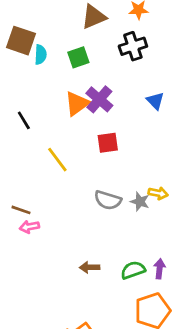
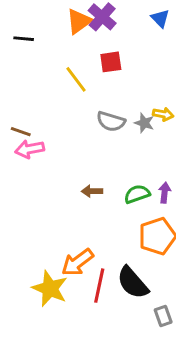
black line: (24, 120) -> (24, 39), turned -54
yellow line: (57, 160) -> (76, 79), moved
pink arrow: (29, 227) -> (30, 149), size x1.4

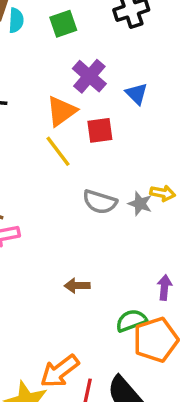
blue triangle: (160, 18) -> (136, 94), moved
orange triangle: (79, 21) -> (61, 111), moved
green semicircle: (137, 194) -> (131, 321), moved

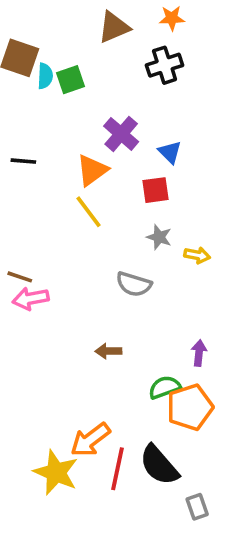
green square: (63, 24) -> (70, 80), moved
red square: (100, 130) -> (156, 190), moved
gray semicircle: (100, 202) -> (134, 284), moved
gray star: (140, 204) -> (159, 237), moved

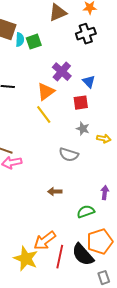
orange pentagon: (190, 407) -> (100, 242), moved

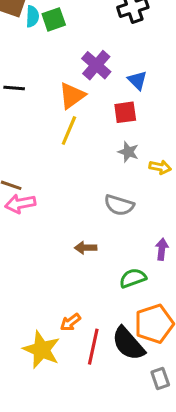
yellow line: (44, 115) -> (69, 131), turned 60
gray semicircle: (69, 155) -> (119, 205), moved
orange arrow: (45, 241) -> (70, 322), size x0.6

